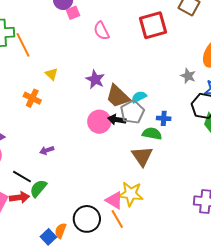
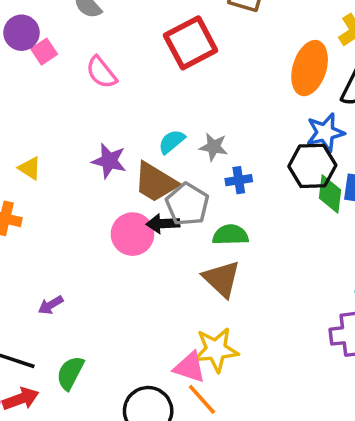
gray star: (188, 76) -> (214, 147), moved
cyan semicircle: (139, 97) -> (172, 142), moved
blue cross: (164, 118) -> (239, 180), moved
green semicircle: (38, 188) -> (70, 373), moved

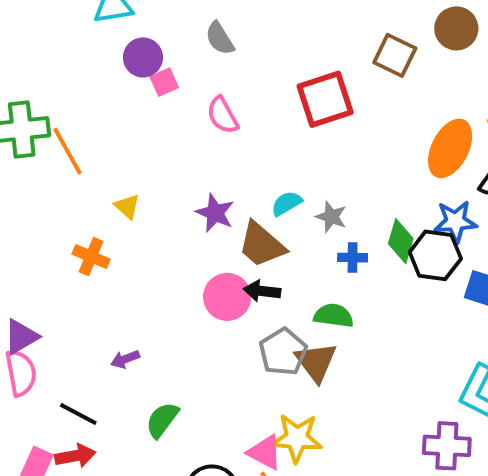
green diamond: (330, 194) -> (401, 241), moved
gray pentagon: (187, 204) -> (283, 352), moved
green semicircle: (70, 373) -> (162, 420), moved

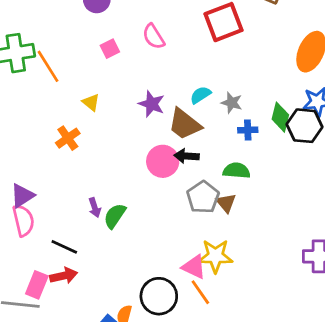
pink square: (164, 82) -> (110, 49), moved
orange cross: (91, 257) -> (68, 138), turned 35
purple arrow: (125, 359) -> (95, 208), turned -84
brown triangle: (316, 362) -> (226, 203), size x0.7
green semicircle: (162, 420) -> (115, 216), moved

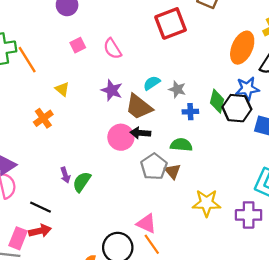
pink semicircle: (154, 36) -> (112, 49), moved
yellow star: (215, 256) -> (207, 203), moved

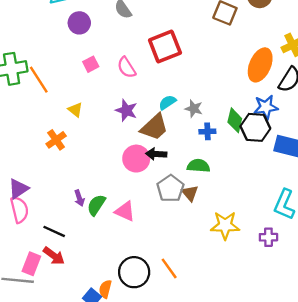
red square: (171, 23) -> (165, 47), moved
brown trapezoid: (139, 107) -> (154, 127), turned -80
purple cross: (249, 215) -> (268, 237), size x0.7
pink triangle: (146, 224) -> (125, 211), moved
red arrow: (40, 231) -> (54, 256), turned 50

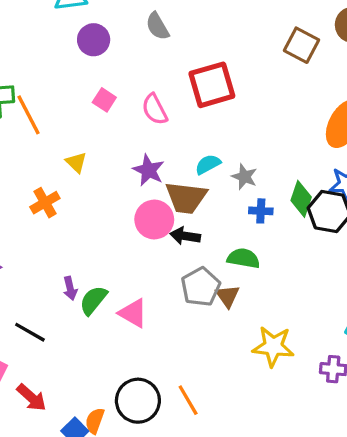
pink square: (91, 64) -> (104, 100), turned -35
brown trapezoid: (154, 127) -> (186, 198), turned 44
pink circle: (136, 159) -> (154, 219), moved
red arrow: (54, 256) -> (31, 398), moved

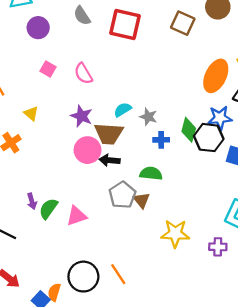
red square: (212, 85) -> (125, 24), moved, turned 32
pink triangle: (133, 313) -> (77, 216), turned -45

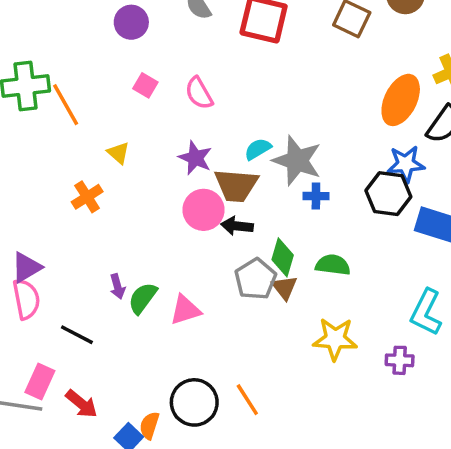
gray star: (148, 117) -> (297, 161), size x1.8
green diamond: (189, 130) -> (283, 257), moved
green semicircle: (151, 173) -> (333, 265), moved

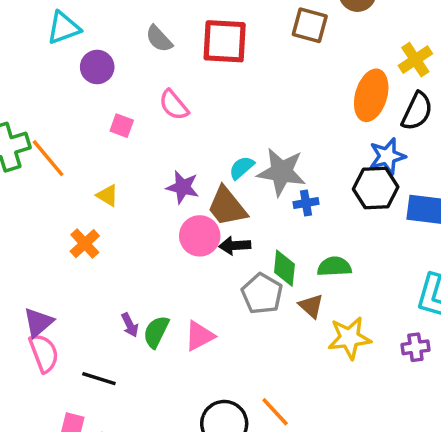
pink semicircle: (199, 93) -> (174, 105), moved
brown trapezoid: (236, 185) -> (227, 207), turned 57
brown triangle: (285, 288) -> (311, 306), moved

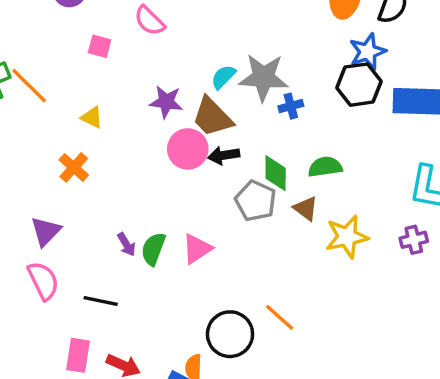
purple triangle: (38, 322) -> (46, 231), moved

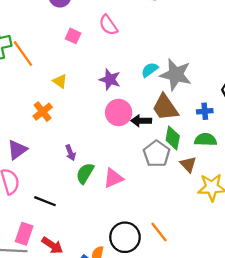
blue cross: (291, 106) -> (205, 111), moved
brown trapezoid: (212, 117) -> (165, 107), moved
purple arrow: (126, 244) -> (70, 153), moved

